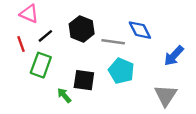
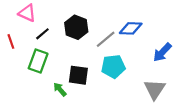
blue diamond: (140, 30) -> (131, 28), turned -60
gray line: (113, 42) -> (106, 39), turned -48
red line: (21, 44) -> (11, 41), moved
cyan pentagon: (121, 71) -> (113, 66), turned -30

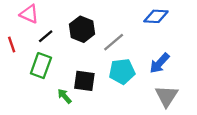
blue diamond: (131, 28) -> (156, 16), moved
blue arrow: (162, 52) -> (159, 63), moved

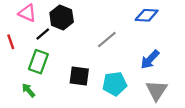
black hexagon: (82, 29) -> (62, 17), moved
cyan pentagon: (122, 71) -> (115, 84), moved
green arrow: (64, 96) -> (28, 90), moved

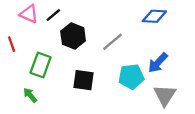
black hexagon: (62, 17) -> (73, 36), moved
black line: (43, 34) -> (53, 15), moved
cyan pentagon: (115, 84) -> (131, 77), moved

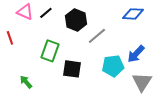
black hexagon: (73, 36) -> (76, 20), moved
green rectangle: (41, 65) -> (50, 51), moved

